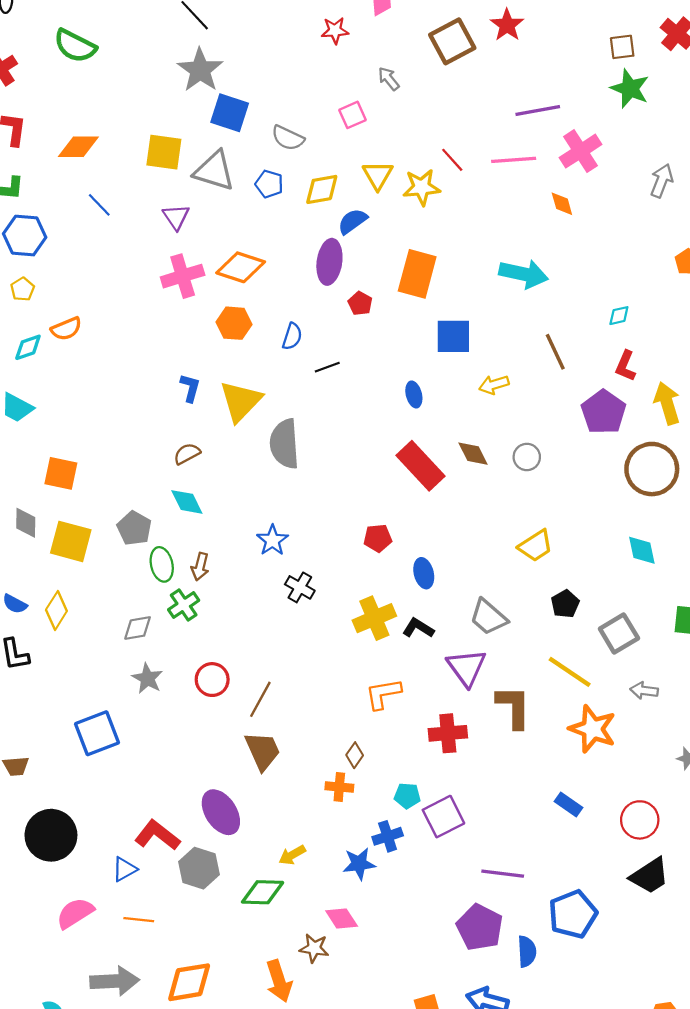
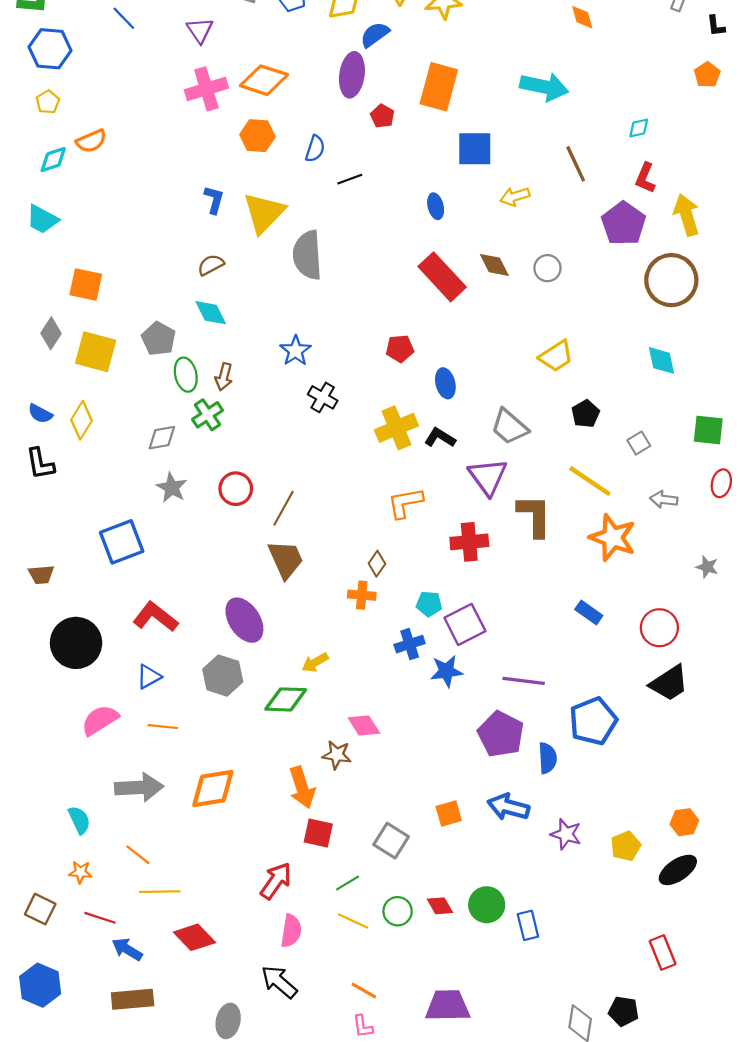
gray diamond: (26, 523) -> (51, 333), turned 32
gray square: (619, 634) -> (639, 443), size x0.6
red L-shape: (157, 835) -> (155, 617), moved
blue star: (359, 864) -> (446, 671), moved

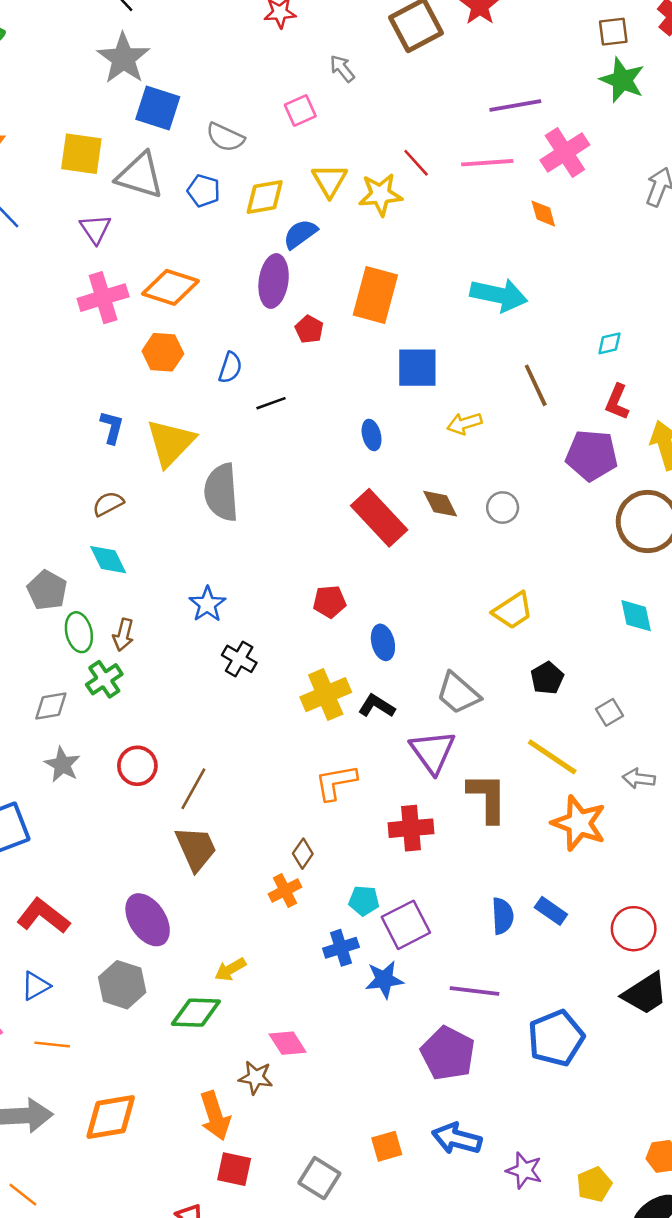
purple pentagon: (624, 224) -> (592, 455), turned -30
orange cross: (362, 595) -> (285, 891), turned -32
blue semicircle: (547, 758) -> (503, 916), moved

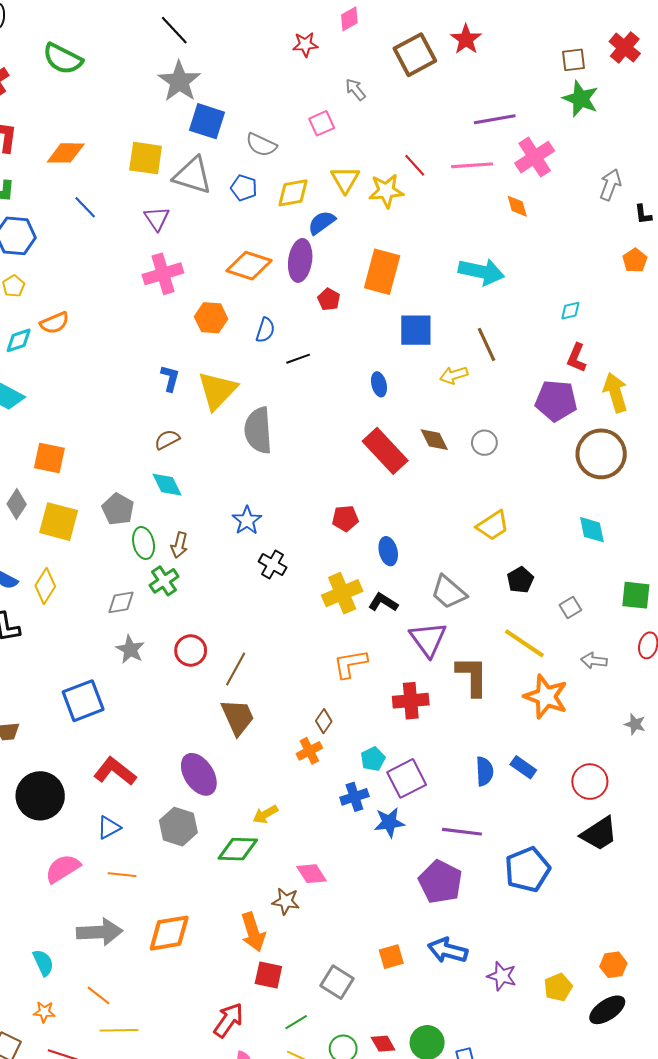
orange diamond: (170, 287) -> (249, 266), moved
brown line: (536, 385) -> (486, 344), moved
cyan pentagon: (364, 901) -> (373, 759), turned -30

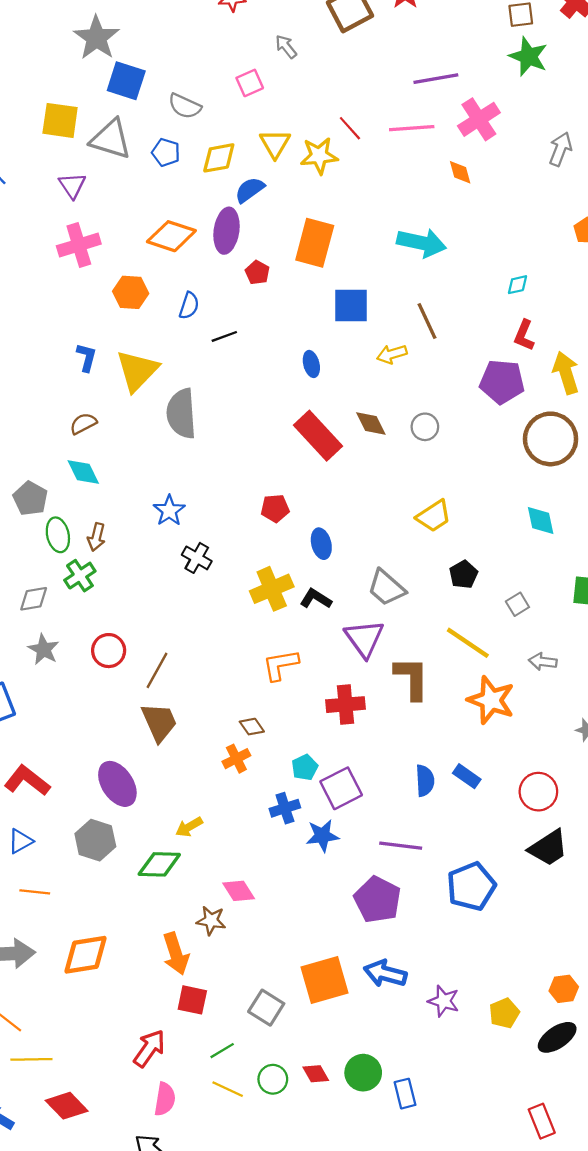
brown diamond: (324, 721) -> (252, 727), turned -70
orange square: (391, 957) -> (325, 980), size x1.8

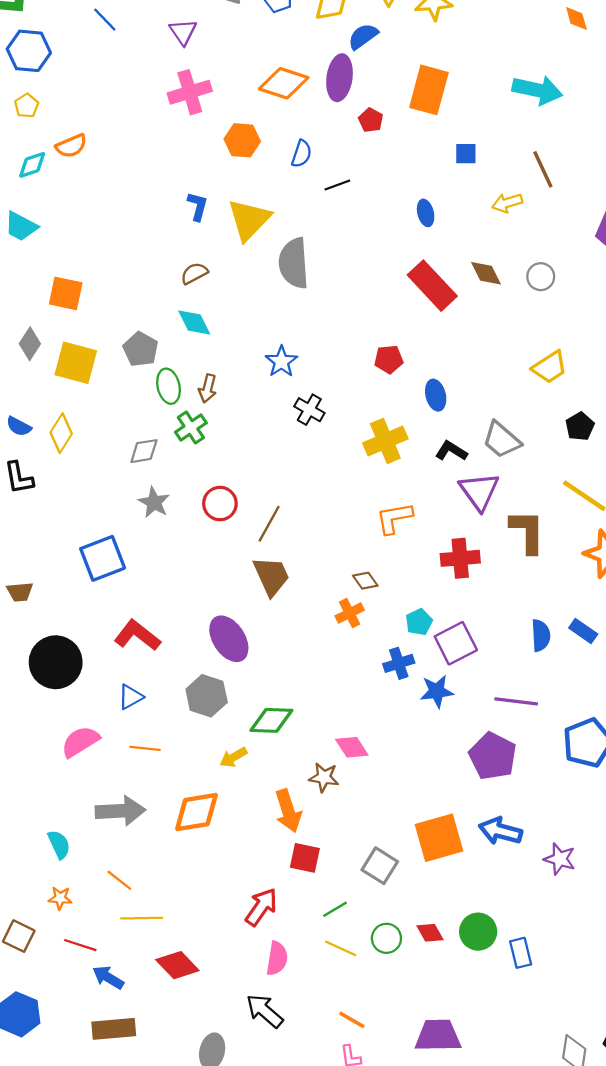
blue square: (351, 306) -> (466, 154), size x0.6
black L-shape: (316, 599) -> (451, 451), moved
yellow arrow: (189, 827) -> (233, 757), moved

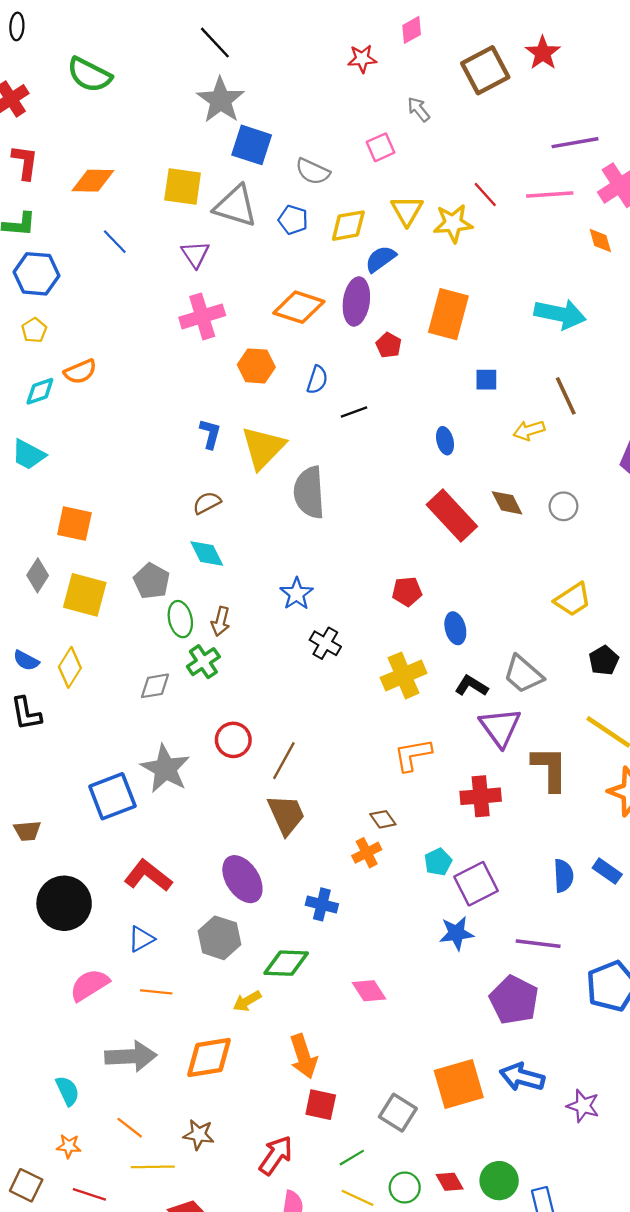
gray star: (154, 502) -> (165, 769), moved, size x1.5
blue cross: (399, 663) -> (322, 904), moved, turned 32
brown star: (324, 777) -> (199, 1135), moved

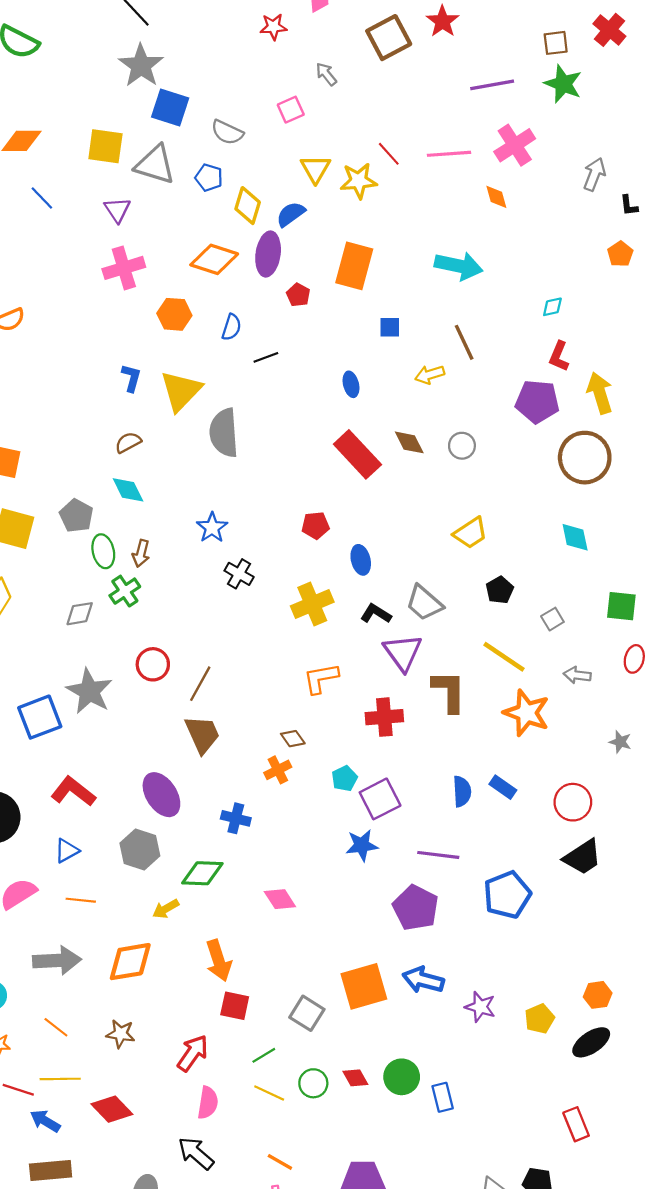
purple line: (575, 143) -> (492, 85), moved
yellow diamond: (348, 226) -> (248, 206), moved, turned -63
yellow line: (153, 1167) -> (60, 1079), moved

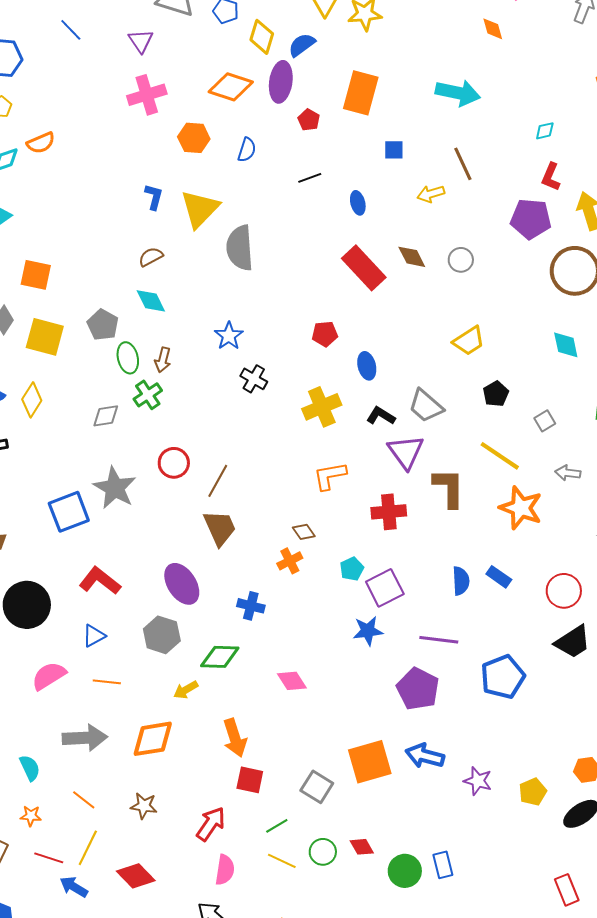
black line: (266, 357) -> (310, 178), moved
green circle: (402, 1077) -> (405, 871), moved
yellow line: (60, 1079) -> (88, 848), turned -63

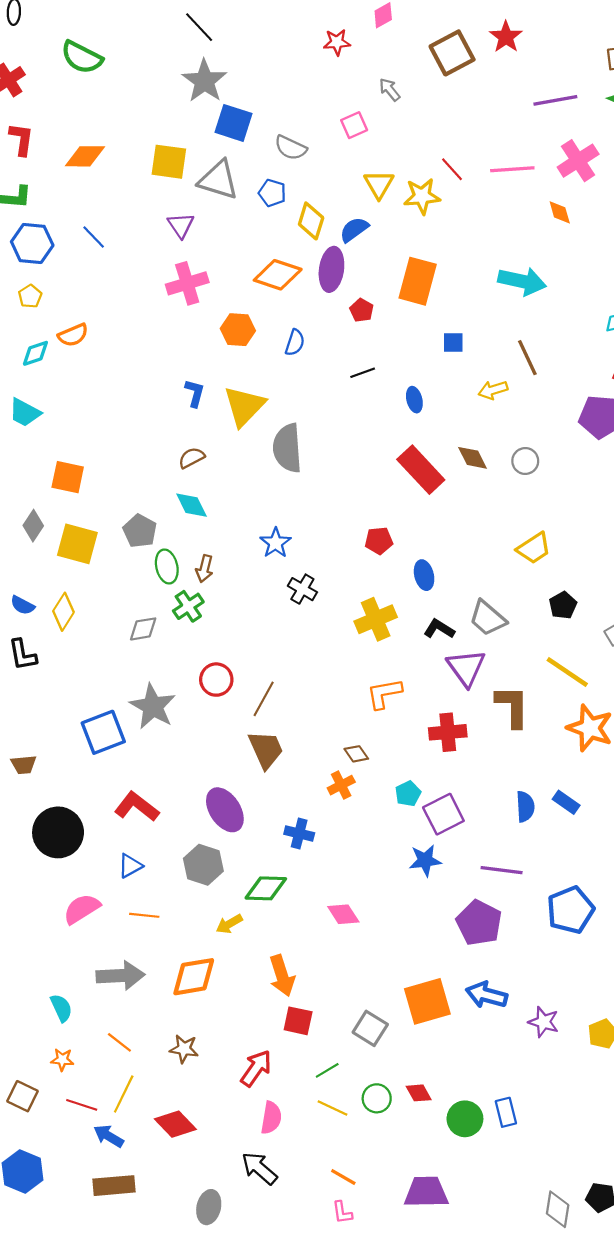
blue line: (71, 30) -> (94, 237), moved

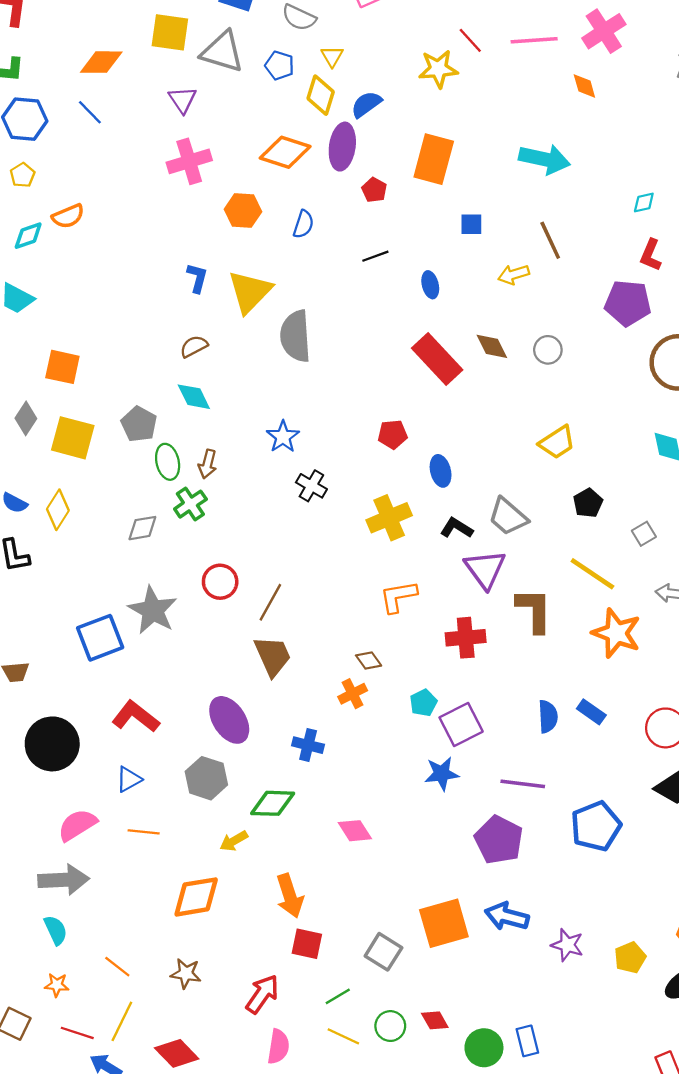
orange diamond: (85, 156) -> (101, 62), moved
yellow triangle: (379, 184) -> (332, 56), moved, size x0.7
gray arrow: (120, 976) -> (64, 880), moved

